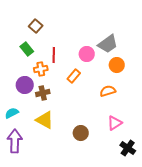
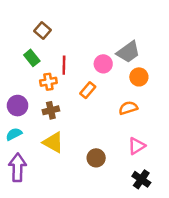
purple circle: (25, 85) -> (18, 106), moved
black cross: (128, 148) -> (141, 179), moved

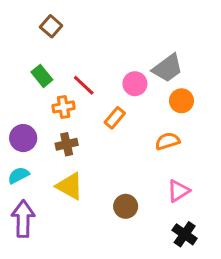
brown square: (43, 31) -> (51, 26), moved
red line: (64, 65) -> (84, 85), turned -48

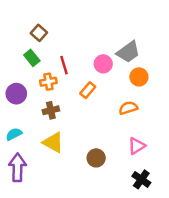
brown square: (51, 26) -> (39, 33), moved
red line: (84, 85) -> (64, 65), turned 30
purple circle: (23, 138) -> (16, 94), moved

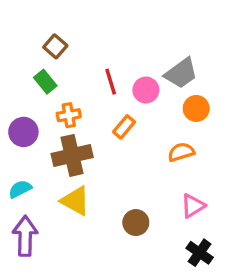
red line: (64, 65) -> (111, 82), moved
brown cross: (51, 110) -> (72, 155), size x1.6

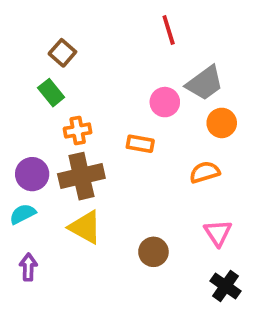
red line: (111, 82) -> (169, 30), moved
orange rectangle: (124, 127) -> (140, 144), turned 60
purple circle: (23, 132) -> (32, 174), moved
pink triangle: (193, 206) -> (218, 233), turned -32
purple arrow: (25, 236) -> (28, 267), size x0.6

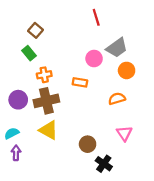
cyan semicircle: (23, 214) -> (12, 133), moved
black cross: (225, 286) -> (104, 164), moved

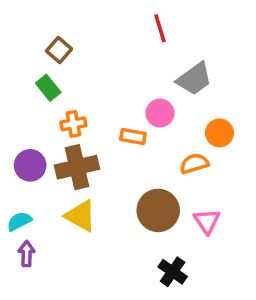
pink circle: (94, 59) -> (160, 113), moved
orange circle: (127, 70) -> (219, 133), moved
brown circle: (88, 144) -> (158, 210), moved, size x1.5

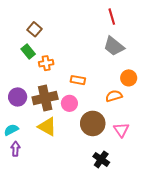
red line: (160, 28) -> (112, 17), moved
gray trapezoid: (194, 79) -> (114, 46), turned 75
pink circle: (160, 113) -> (69, 103), moved
orange cross: (73, 124) -> (46, 63), moved

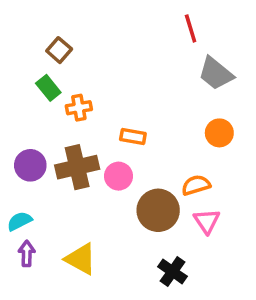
gray trapezoid: (114, 46) -> (216, 73), moved
orange semicircle: (114, 96) -> (196, 185), moved
yellow triangle: (47, 127) -> (81, 259), moved

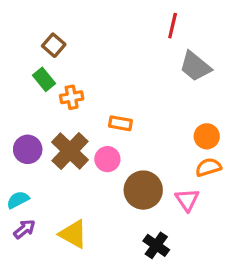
red line: (191, 28) -> (173, 26), turned 30
orange circle: (219, 133) -> (207, 136), moved
brown cross: (77, 167) -> (70, 151), turned -33
orange semicircle: (196, 185) -> (208, 167), moved
purple arrow: (27, 254) -> (24, 229), turned 50

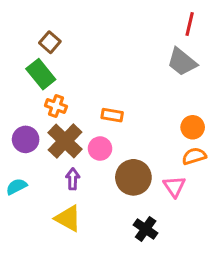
red line: (173, 26) -> (190, 24), moved
green rectangle: (44, 79) -> (41, 74), size x1.4
orange cross: (72, 97) -> (56, 106), moved, turned 30
purple arrow: (24, 229) -> (73, 179), moved, turned -50

